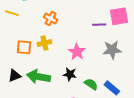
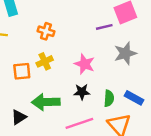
black triangle: (15, 76) -> (19, 117), moved
green semicircle: (91, 84) -> (109, 98), turned 72

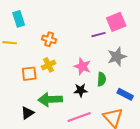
green semicircle: (109, 98) -> (102, 79), moved

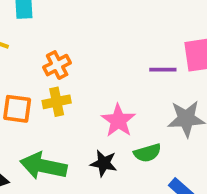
orange cross: (49, 39) -> (57, 65), moved, turned 32
green semicircle: (102, 79) -> (147, 153), turned 56

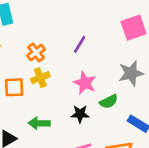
purple line: (163, 70) -> (80, 44), moved, turned -48
green arrow: (43, 166) -> (39, 123), size x0.7

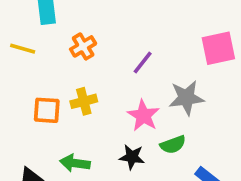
orange cross: (36, 52) -> (83, 46), moved
gray star: (131, 73) -> (186, 98), moved

